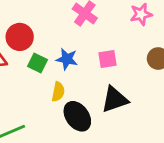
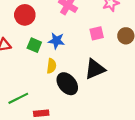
red circle: (20, 37) -> (25, 15), moved
pink square: (108, 59) -> (97, 33), moved

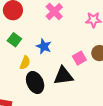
pink square: (97, 33) -> (79, 58), moved, turned -32
blue star: (56, 41) -> (44, 46), moved

